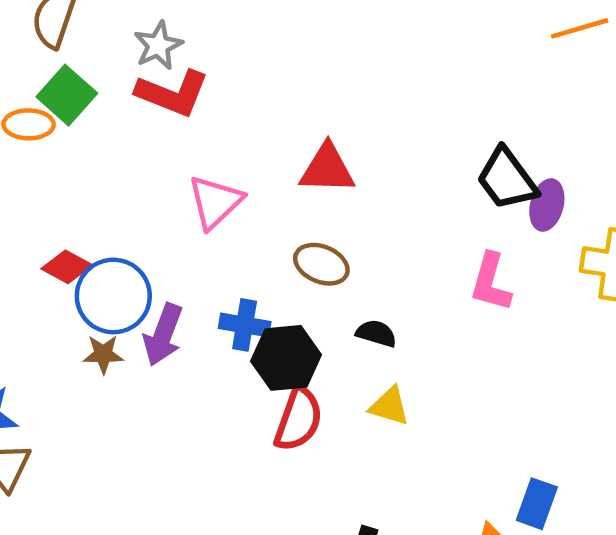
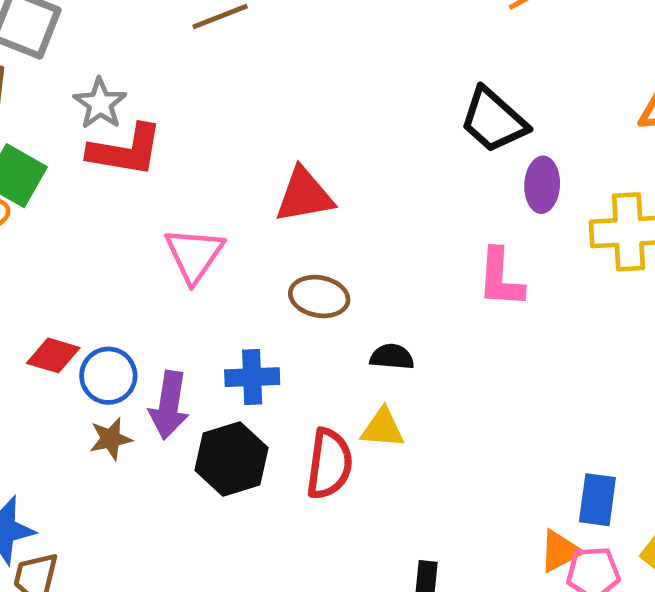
black trapezoid: (507, 179) -> (493, 120), moved
blue circle: (113, 296) -> (108, 376), size x0.7
black hexagon: (286, 358) -> (232, 459), moved
yellow triangle: (389, 406) -> (383, 428), moved

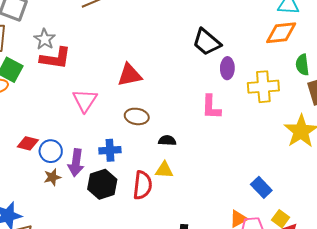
blue rectangle: (597, 500) -> (261, 187), moved, turned -50

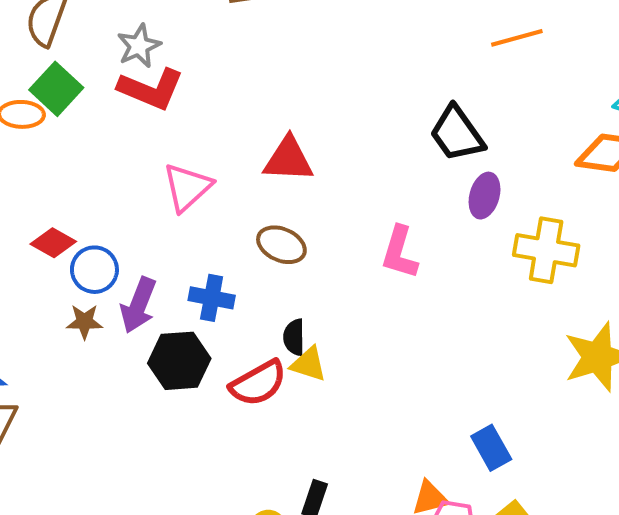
pink L-shape: (211, 107) -> (400, 253), moved
black semicircle: (167, 141) -> (294, 337), moved, turned -108
red semicircle: (143, 185) -> (258, 383), turned 40

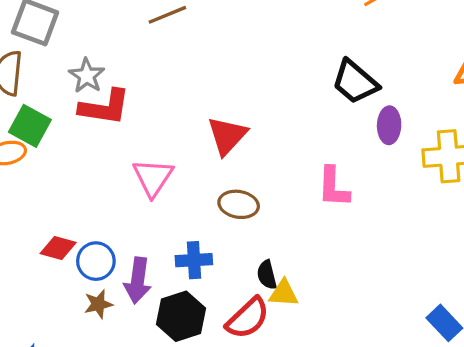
red triangle: (288, 159) -> (227, 136), turned -36

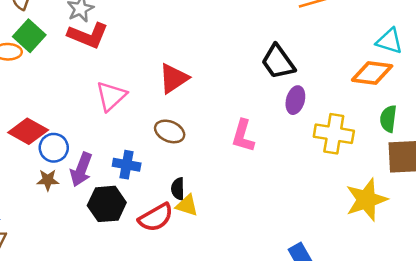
red diamond: (58, 248) -> (28, 131), size x1.4

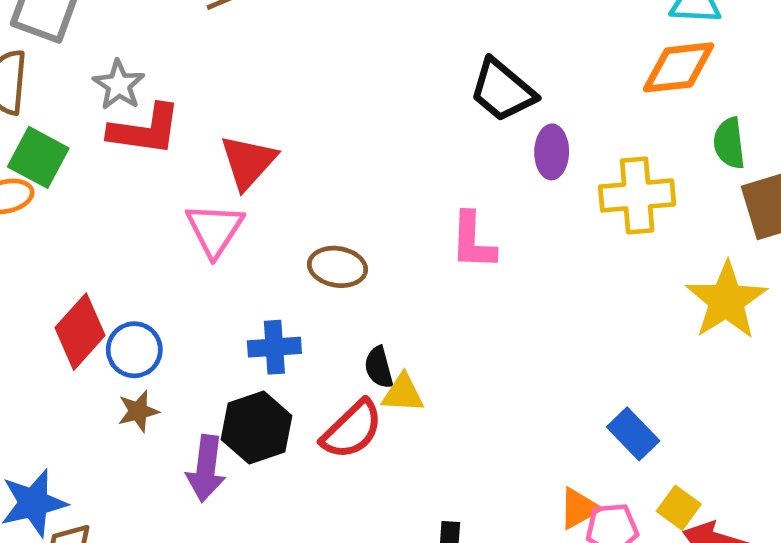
red triangle: (174, 78) -> (248, 162), moved
red diamond: (28, 131) -> (80, 332), turned -63
purple arrow: (81, 170) -> (206, 468), moved

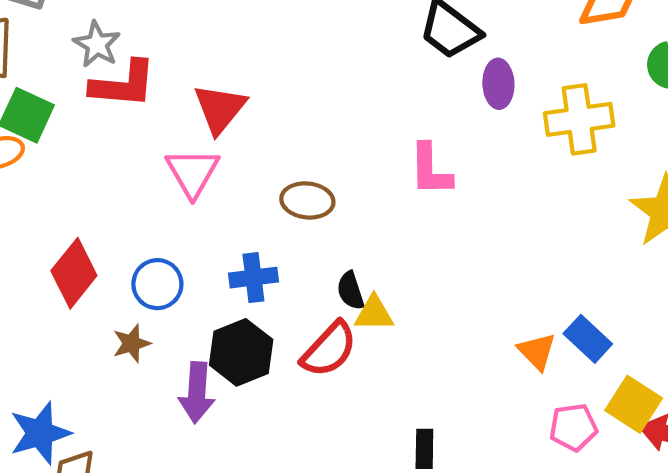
blue circle: (134, 350) -> (157, 284), moved
orange triangle: (579, 508) -> (537, 351), moved, turned -42
yellow square: (679, 508) -> (634, 404), size x1.4

